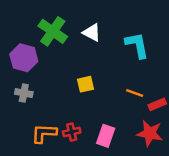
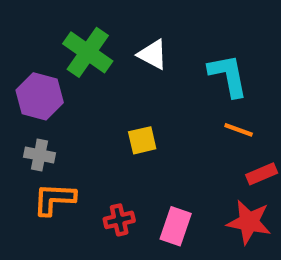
orange line: (135, 93) -> (239, 130), moved
orange L-shape: (44, 133) -> (54, 199), moved

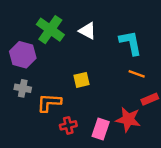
orange L-shape: (54, 199) -> (49, 103), moved
red star: (249, 222) -> (128, 119), moved

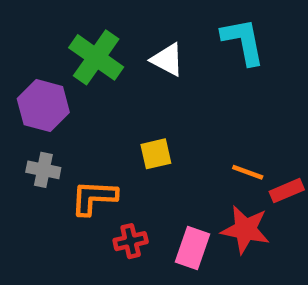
cyan L-shape: (131, 43) -> (243, 41), moved
orange line: (137, 74) -> (248, 172), moved

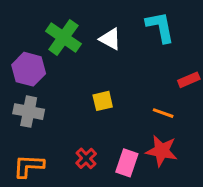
gray cross: (43, 170) -> (29, 112), size x1.4
red rectangle: (287, 191) -> (189, 80), moved
orange L-shape: (94, 197) -> (29, 166), moved
red cross: (131, 241) -> (86, 158), turned -30

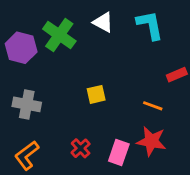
white triangle: (110, 39) -> (103, 22), moved
purple hexagon: (29, 69) -> (21, 48), moved
orange L-shape: (29, 166) -> (27, 155), turned -40

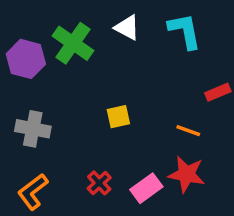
pink rectangle: (119, 153) -> (146, 188), turned 35

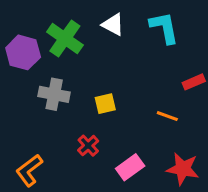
gray cross: (33, 129) -> (54, 94), moved
red star: (187, 174) -> (183, 169), moved
red cross: (99, 183) -> (88, 146), moved

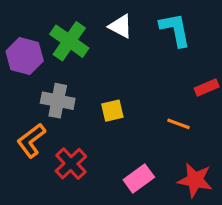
red cross: (88, 146) -> (71, 164), moved, size x1.4
orange L-shape: (29, 170) -> (31, 140), moved

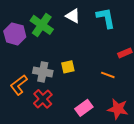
gray cross: (58, 101) -> (43, 72), moved

